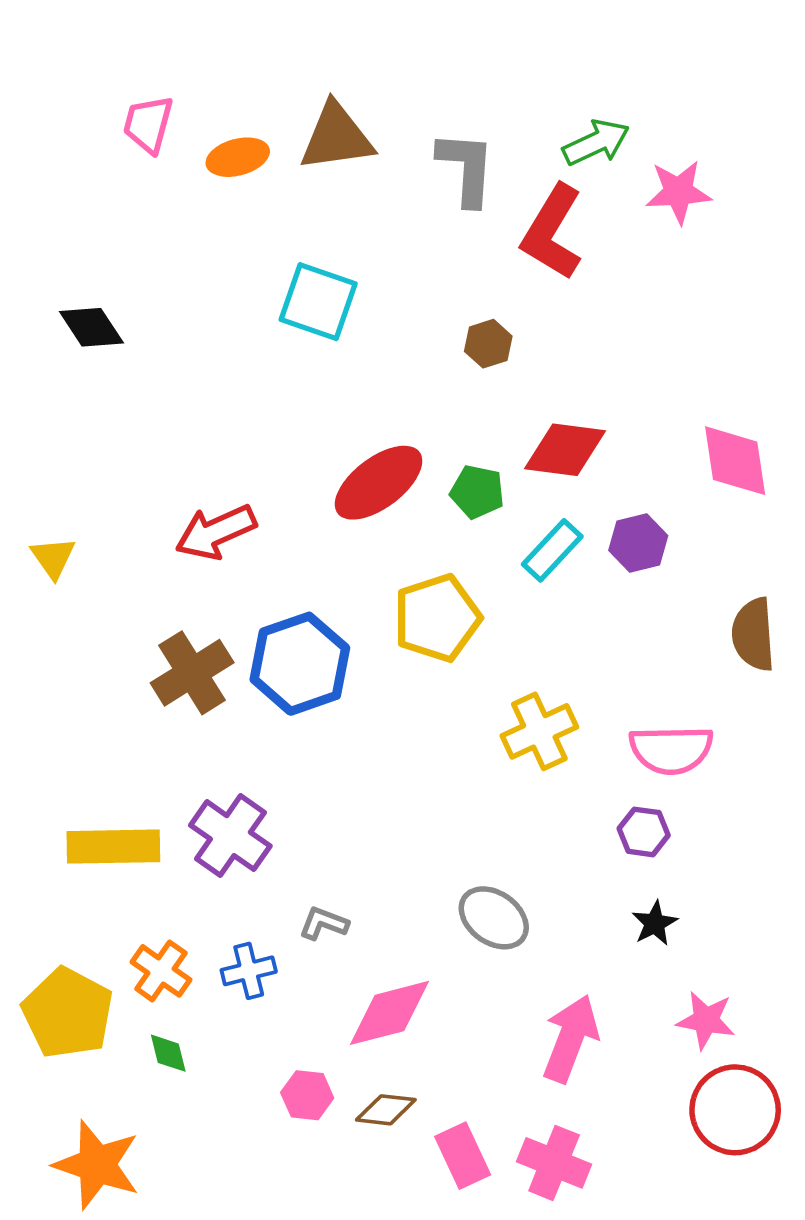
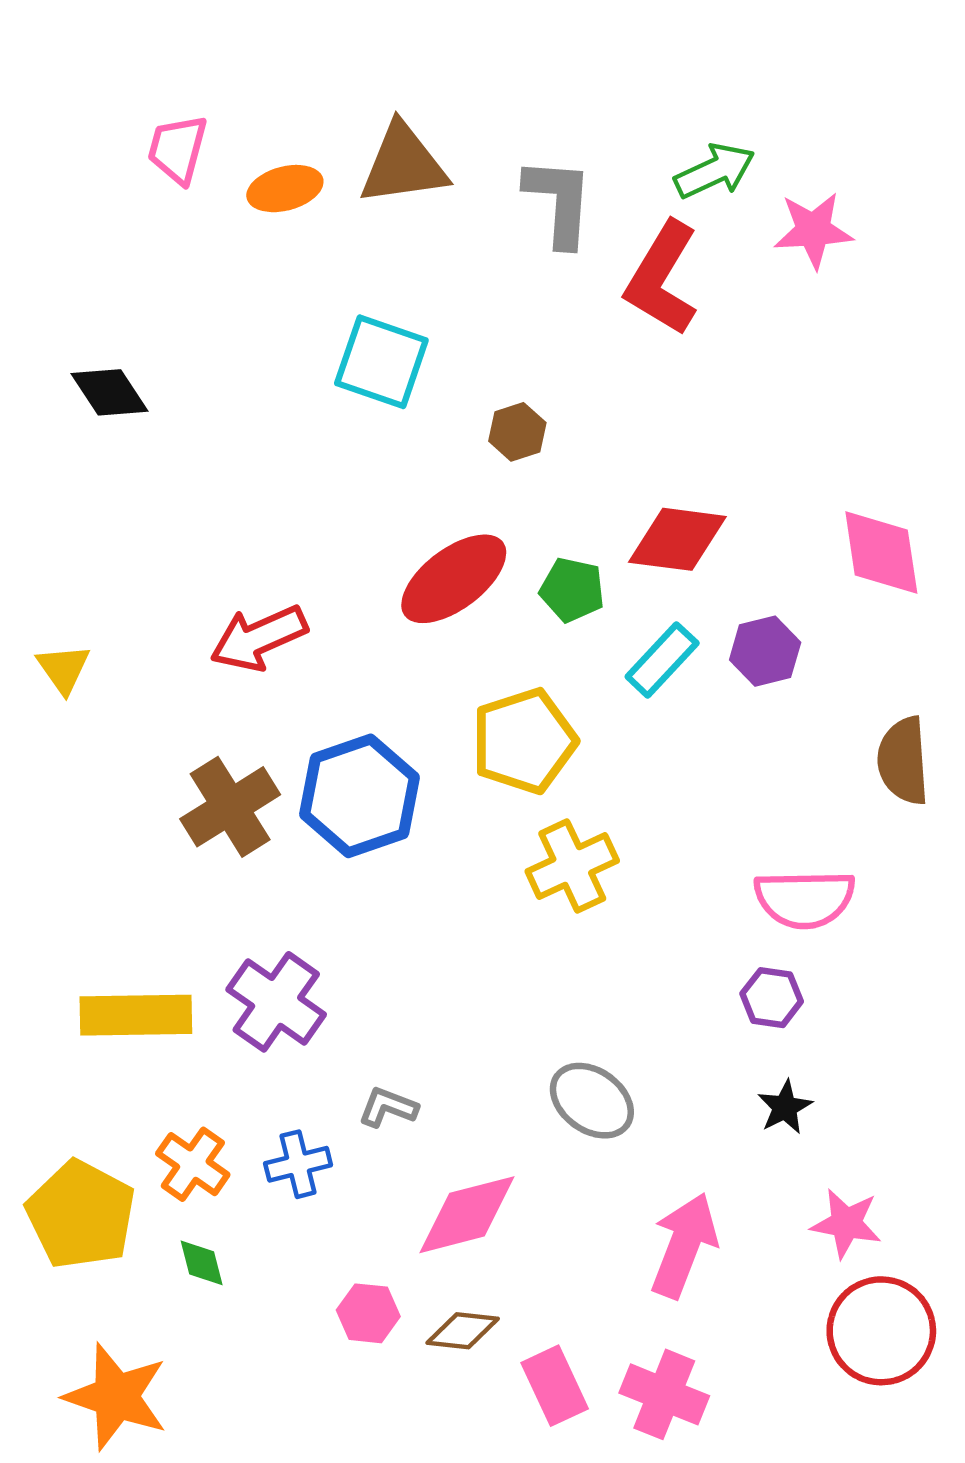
brown hexagon: (488, 344) -> (517, 432), moved
yellow cross: (539, 731) -> (572, 866), moved

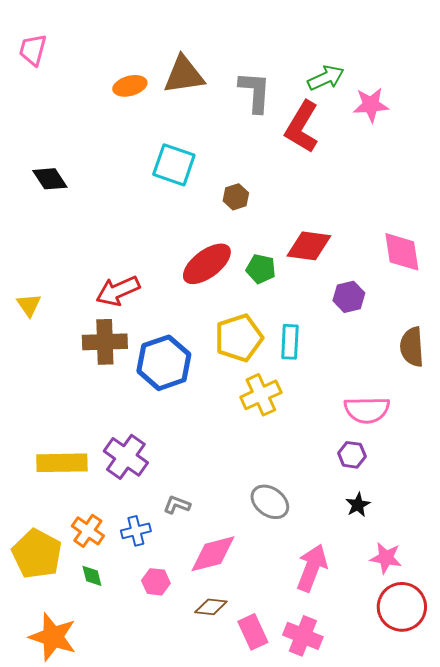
pink trapezoid: (178, 149) -> (33, 50), moved
cyan rectangle: (662, 660) -> (290, 342), moved, turned -40
brown cross: (230, 807) -> (105, 342), moved, turned 30
pink hexagon: (368, 1313) -> (156, 582), moved

